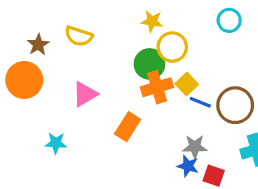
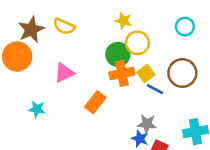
brown star: (38, 45) -> (31, 30), size x1.5
brown circle: (235, 105) -> (182, 73), moved

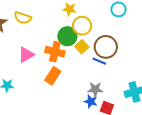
orange cross: (122, 73) -> (55, 52), moved, turned 30
brown circle: (182, 73) -> (106, 47), moved
yellow square: (146, 74) -> (82, 47), moved

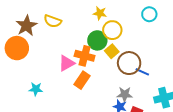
brown circle: (106, 47) -> (129, 63), moved
pink triangle: (26, 55) -> (67, 63), moved
blue line: (99, 61) -> (142, 72), moved

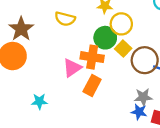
yellow semicircle: (53, 21) -> (65, 19), moved

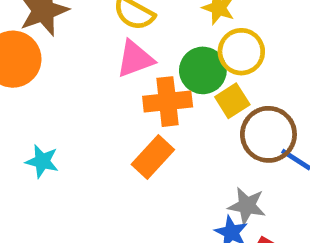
orange cross: (92, 57) -> (168, 102), turned -30
pink triangle: (72, 68) -> (135, 59), moved

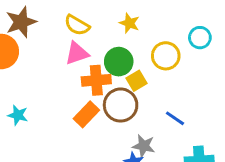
yellow circle: (241, 52) -> (166, 56), moved
brown circle: (268, 134) -> (121, 105), moved

